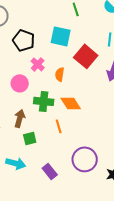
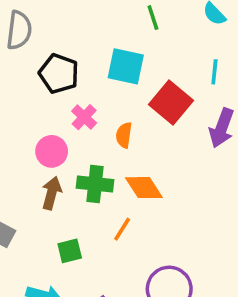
brown arrow: (20, 118) -> (52, 193), moved
orange line: (59, 126) -> (122, 229), turned 48

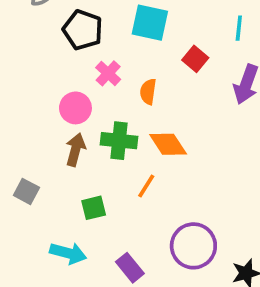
red square: (171, 103) -> (195, 59), size x0.6

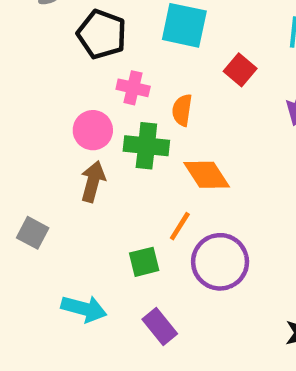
pink cross: (108, 73) -> (133, 88), turned -30
green cross: (119, 141) -> (146, 146), moved
green square: (94, 208) -> (144, 262), moved
purple circle: (193, 246) -> (220, 262), moved

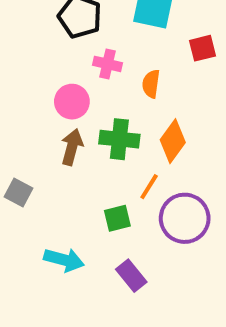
red square: (240, 70) -> (202, 48), turned 36
green cross: (146, 146) -> (119, 139), moved
orange diamond: (207, 175) -> (173, 141), turned 69

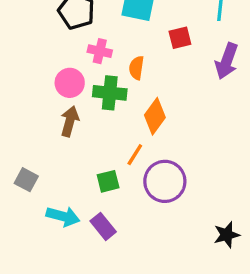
green cross: (119, 139) -> (110, 93), moved
gray square: (18, 193) -> (26, 180), moved
purple rectangle: (131, 276) -> (103, 226), moved

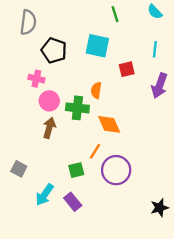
pink cross: (100, 51) -> (36, 79), moved
orange diamond: (155, 116) -> (109, 124), turned -60
cyan arrow: (63, 216) -> (45, 195), turned 110

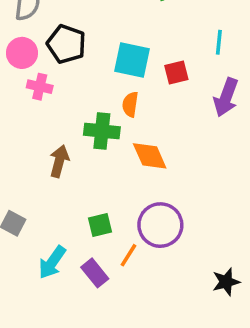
cyan square: (97, 46) -> (132, 60), moved
pink circle: (49, 101) -> (22, 53), moved
orange line: (95, 151) -> (128, 255), moved

